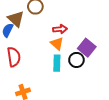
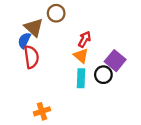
red arrow: (60, 29) -> (85, 39), turned -56
red semicircle: (14, 57) -> (31, 57), moved

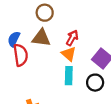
brown triangle: (34, 27) -> (41, 38), moved, turned -36
black circle: (103, 75) -> (95, 83), moved

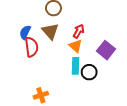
brown triangle: (41, 38) -> (50, 31), turned 42
black circle: (95, 83) -> (89, 72), moved

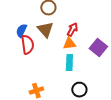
orange triangle: (76, 46) -> (69, 44), turned -48
black circle: (89, 72) -> (79, 90), moved

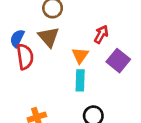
red arrow: (72, 30) -> (101, 34), moved
orange triangle: (69, 44) -> (80, 55), turned -48

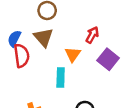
cyan rectangle: (80, 80) -> (61, 78), moved

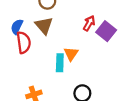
orange triangle: (73, 54) -> (71, 54), moved
purple square: (108, 59) -> (106, 31), moved

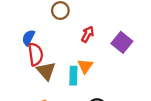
red arrow: (89, 23) -> (88, 34), moved
brown triangle: (44, 26) -> (46, 71), moved

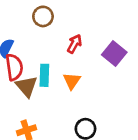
cyan rectangle: (73, 76) -> (44, 75), moved

